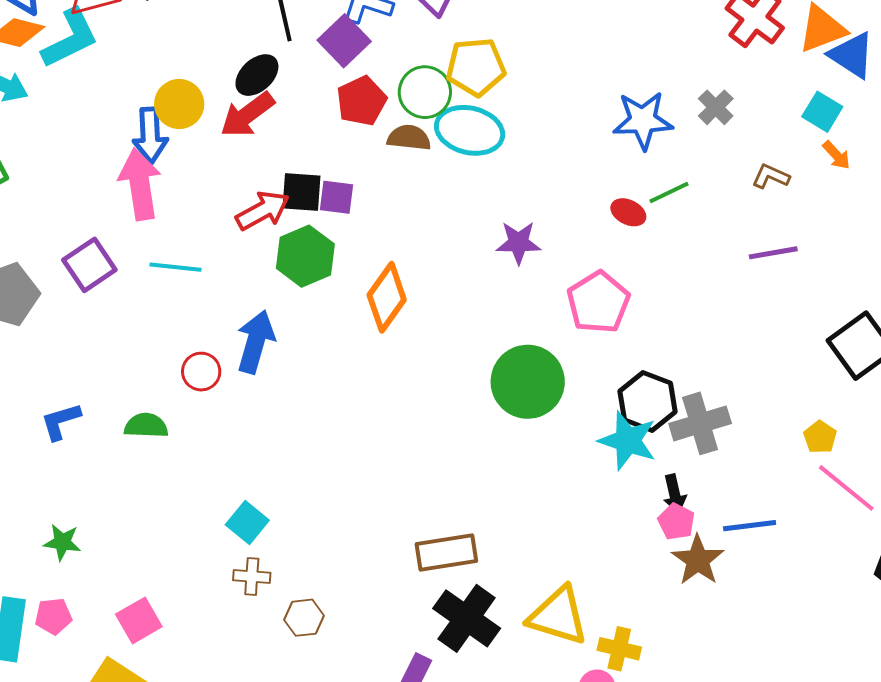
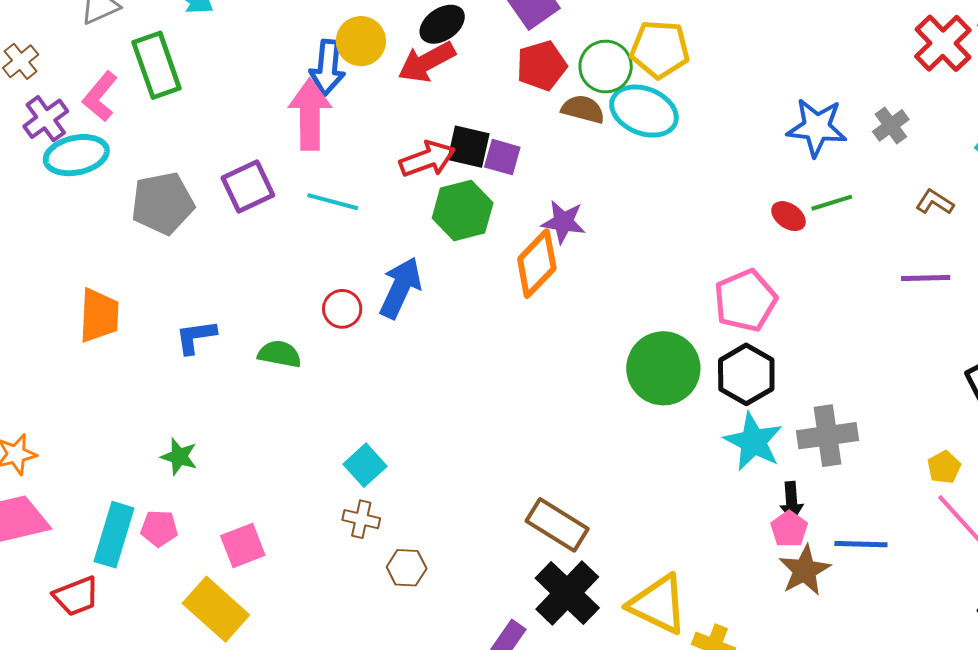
purple star: (518, 243) -> (563, 222), moved
black hexagon: (648, 401) -> (746, 374), moved
brown rectangle: (446, 553) -> (557, 525), turned 32

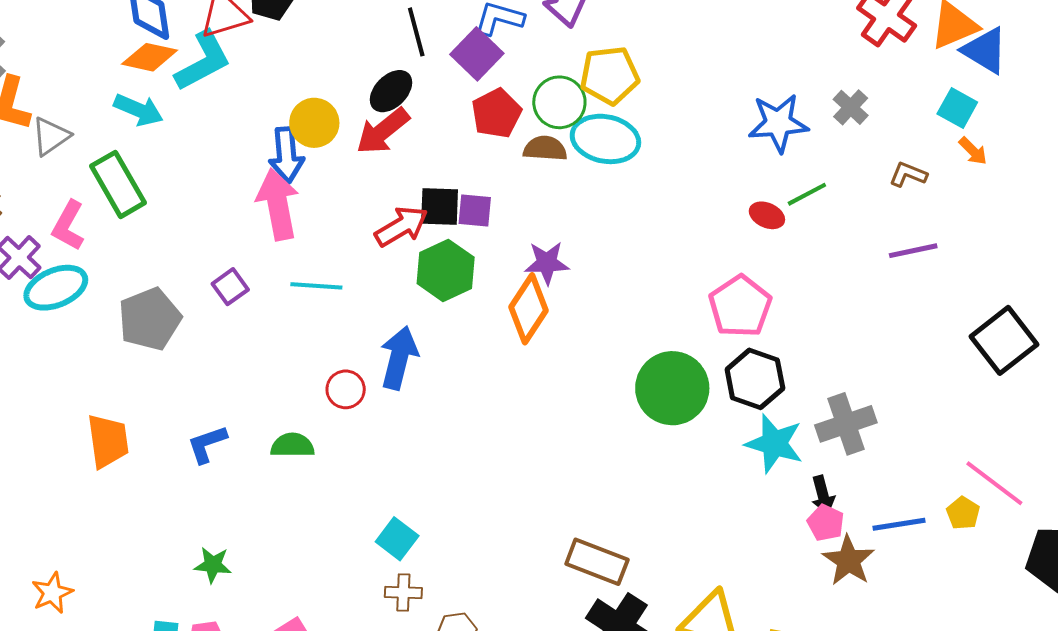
purple square: (248, 187) -> (230, 287), size x0.7
yellow pentagon: (944, 467) -> (963, 513), moved

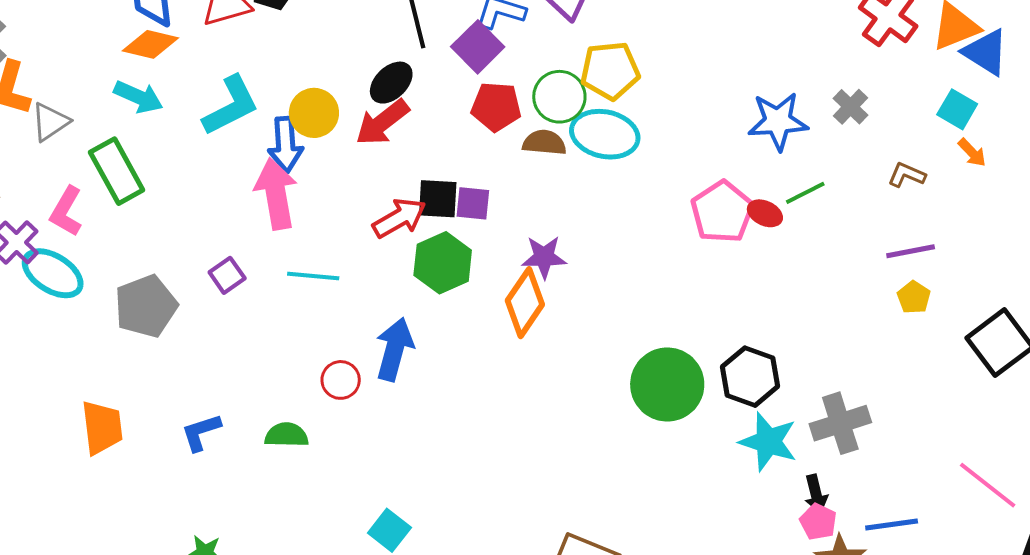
cyan L-shape: (203, 61) -> (231, 106), moved
red pentagon: (496, 113) -> (496, 107), turned 30
cyan ellipse: (56, 288) -> (53, 273), turned 54
pink pentagon: (740, 306) -> (722, 212), moved
yellow pentagon: (963, 513) -> (914, 297), moved

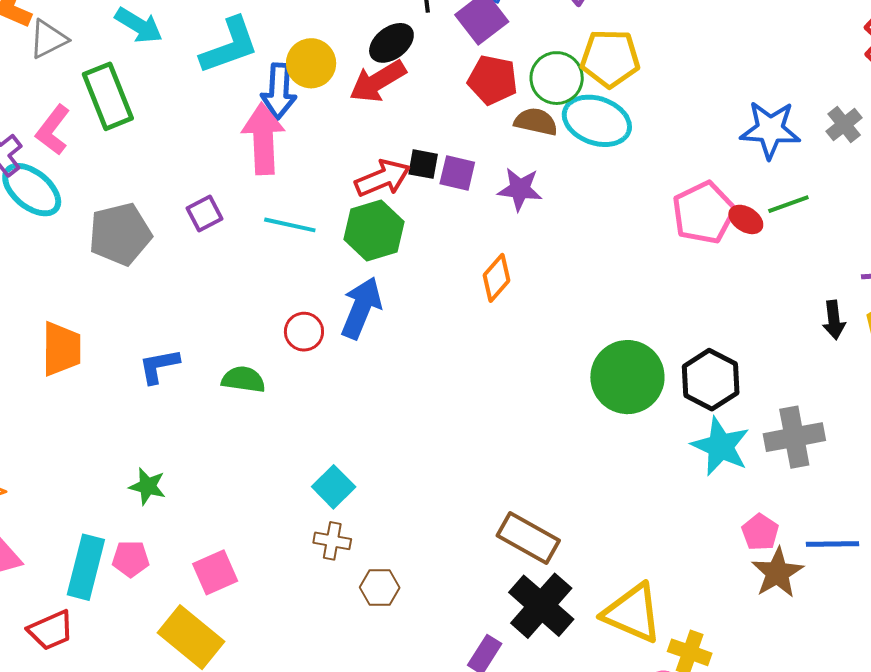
black square: (438, 199) -> (423, 164), size x0.7
purple star: (544, 257) -> (520, 189), moved
green hexagon: (443, 263) -> (374, 230), moved
orange diamond: (525, 303) -> (496, 278), size x0.7
black arrow: (816, 494) -> (834, 320), moved

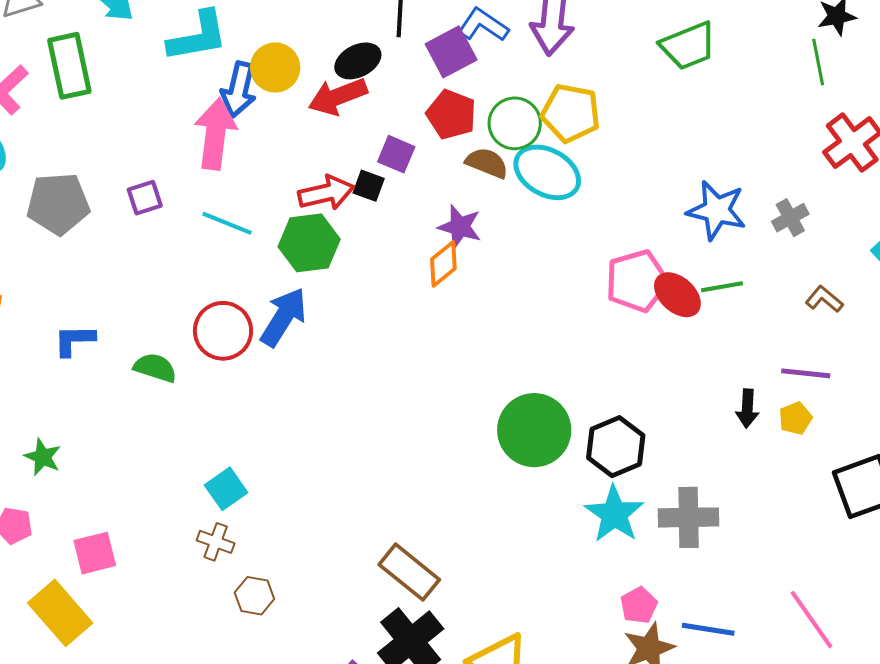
purple square: (457, 173) -> (396, 154), moved
red ellipse: (746, 219) -> (677, 295), size x1.4
orange diamond: (496, 278) -> (443, 264), moved
red circle: (304, 332) -> (223, 331), size x1.5

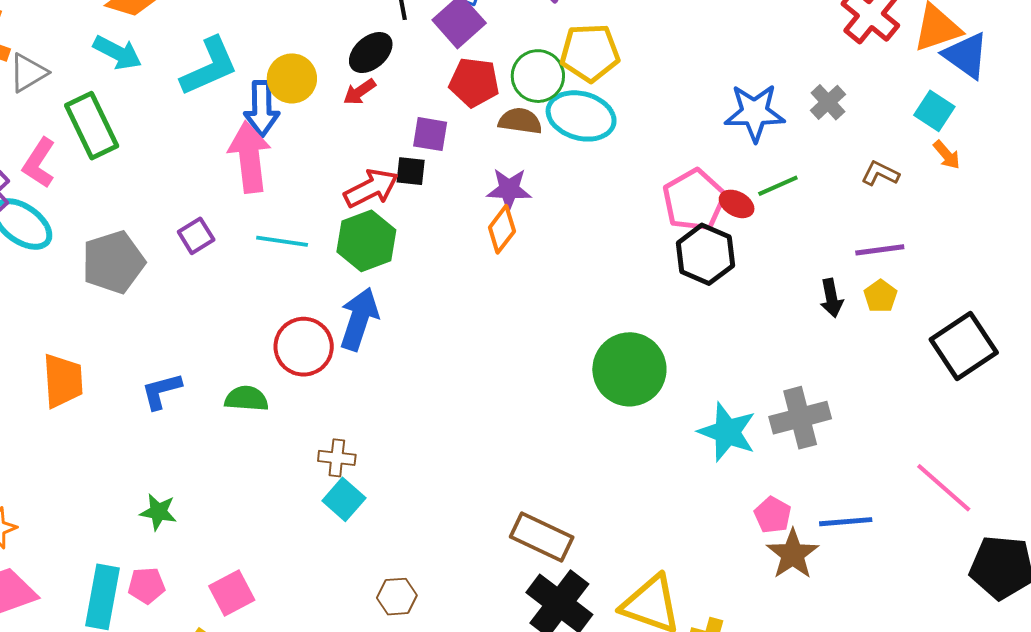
red arrow: (338, 96) -> (360, 92), size x0.6
red ellipse: (677, 295) -> (737, 204), size x0.7
black hexagon: (616, 447) -> (705, 254), moved
brown cross: (216, 542) -> (337, 458), moved

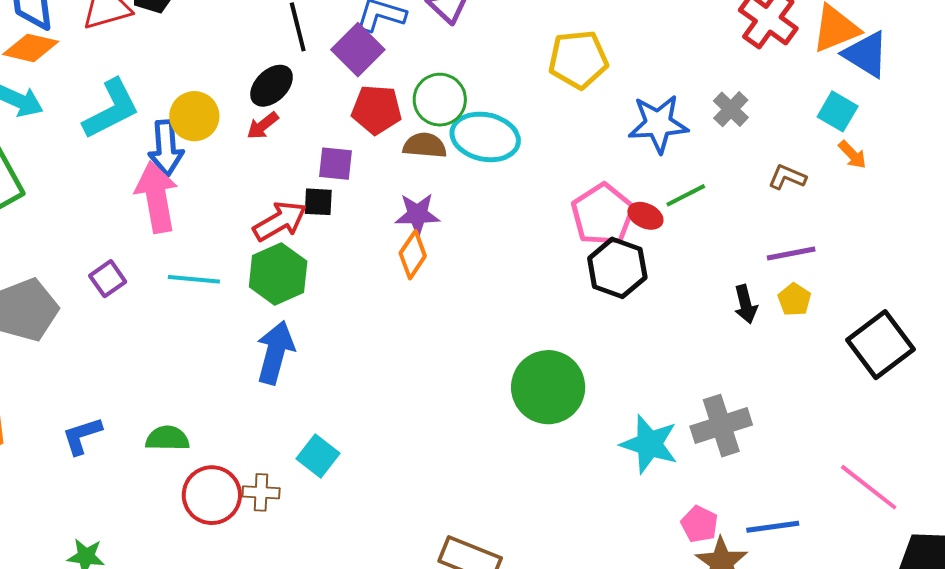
yellow pentagon: (590, 53) -> (578, 59), moved
red circle: (304, 347) -> (212, 495), moved
cyan square: (344, 499) -> (318, 456), moved

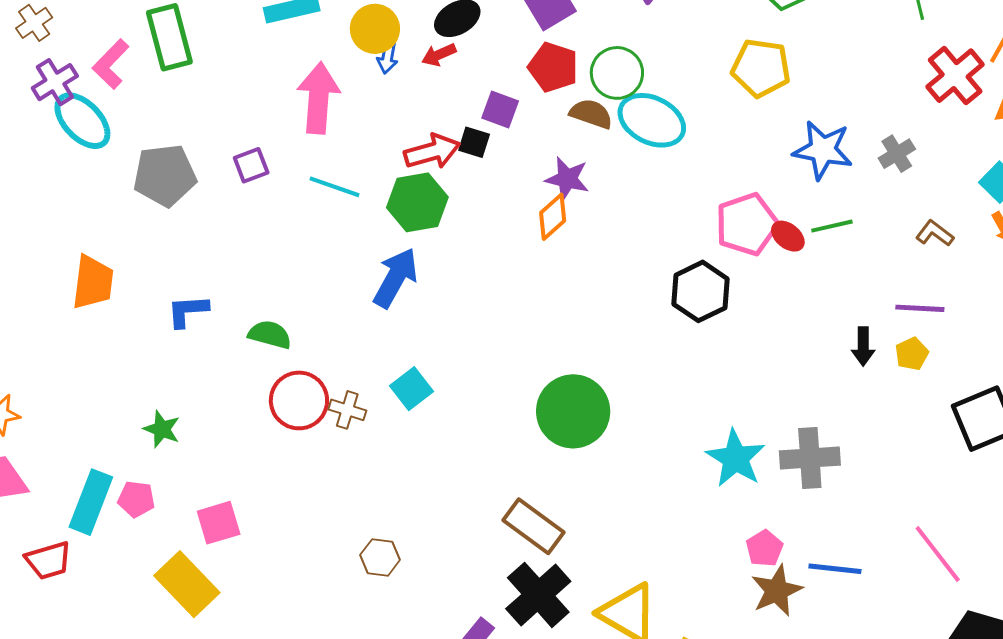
blue arrow: (166, 148) -> (387, 57), moved, size x0.6
black hexagon: (617, 268) -> (700, 291), moved
green circle: (548, 387) -> (573, 411), moved

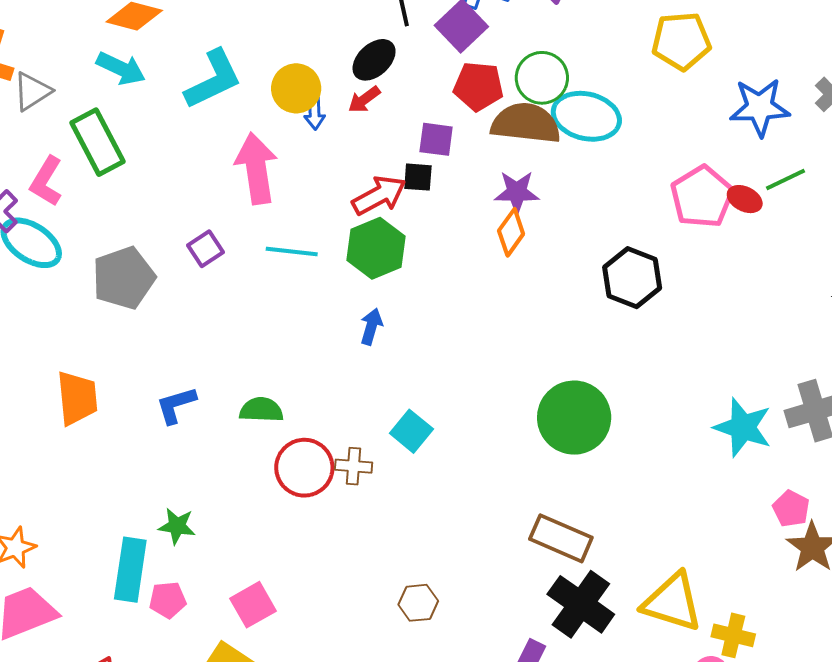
brown semicircle: (591, 114) -> (526, 123), size x1.6
blue arrow: (395, 278) -> (371, 327), size x0.6
black hexagon: (700, 291) -> (632, 278), moved
cyan rectangle: (91, 502) -> (130, 570), moved

